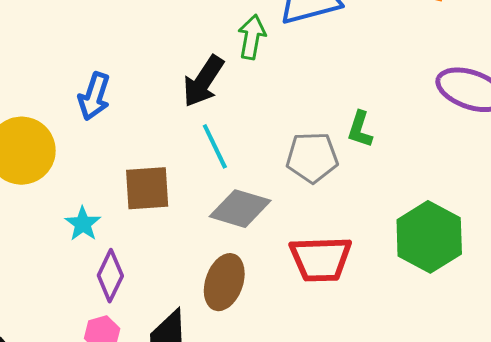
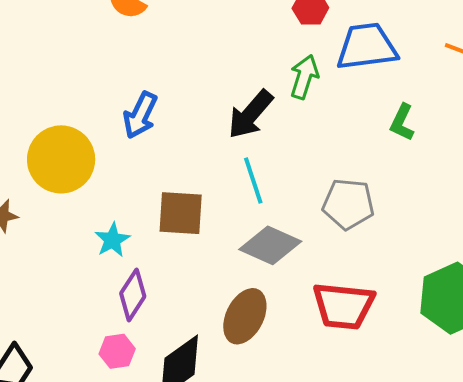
green L-shape: (360, 129) -> (402, 122), moved

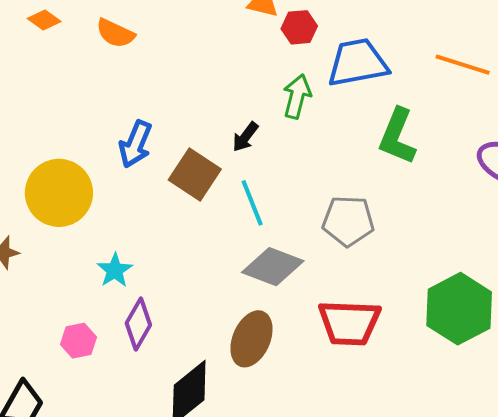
black arrow: (250, 114) -> (245, 137), size x0.6
green L-shape: (402, 122) -> (397, 136), size x1.5
brown square: (181, 213) -> (195, 174), moved, turned 33
pink hexagon: (117, 351) -> (78, 341), moved

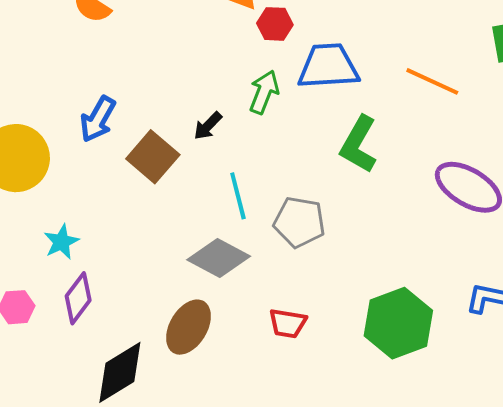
cyan line: (252, 203) -> (238, 196), moved
red trapezoid: (349, 323) -> (288, 323), size x0.6

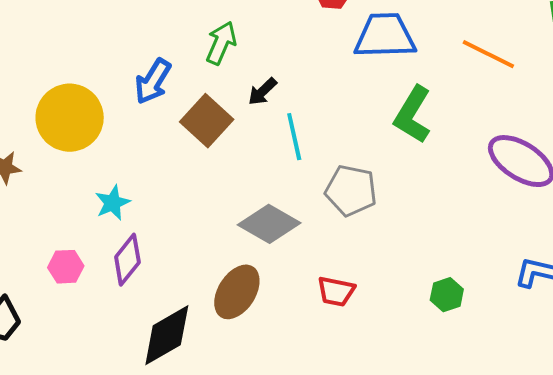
green arrow: (264, 92) -> (221, 43), moved
cyan line: (238, 196) -> (294, 137), moved
green hexagon: (398, 323) -> (447, 295), size x0.5

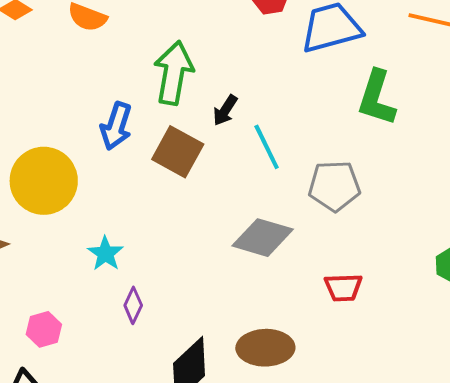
green arrow: (221, 43) -> (174, 73), size x1.4
purple diamond: (127, 260) -> (133, 305), size x0.7
pink hexagon: (66, 267) -> (44, 329), moved
brown ellipse: (237, 292) -> (265, 348), moved, turned 70

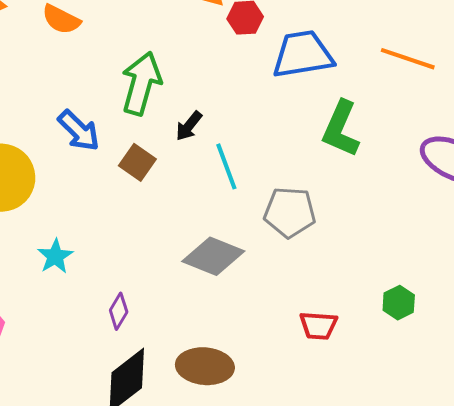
blue arrow: (116, 126) -> (79, 131), turned -69
brown square: (178, 152) -> (137, 162), size x0.7
red trapezoid: (343, 288) -> (318, 326), moved
purple diamond: (133, 305) -> (119, 311), moved

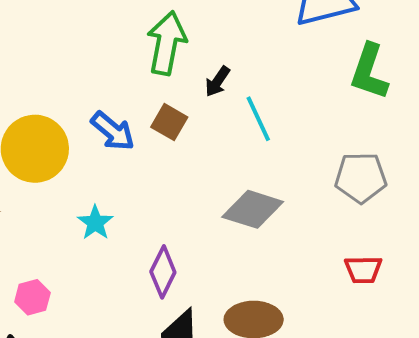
blue arrow: (79, 131) -> (113, 131), moved
gray pentagon: (290, 212) -> (361, 178), moved
purple diamond: (119, 311) -> (163, 272), size x1.4

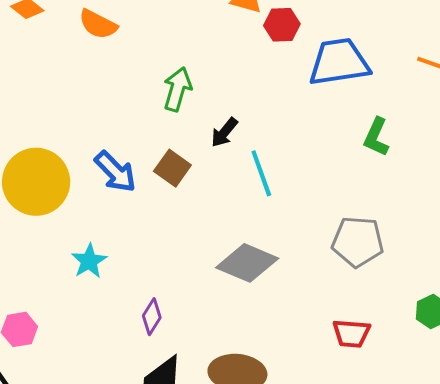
green arrow: (167, 43) -> (177, 89), size x0.7
green L-shape: (369, 72) -> (376, 137), size x0.7
purple diamond: (163, 272) -> (152, 317), size x0.7

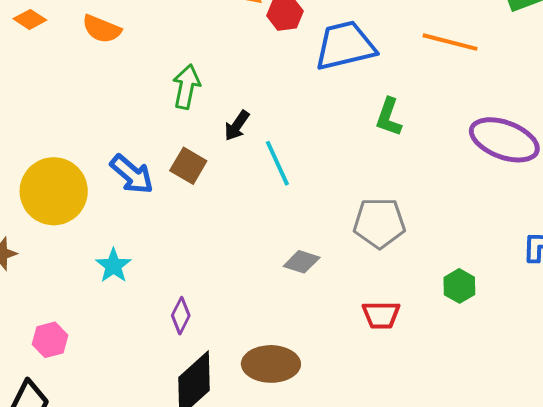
gray diamond: (247, 263) -> (302, 262), moved, size x0.6

